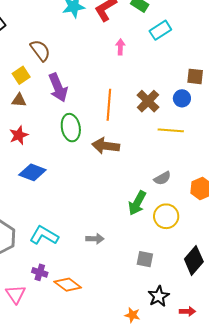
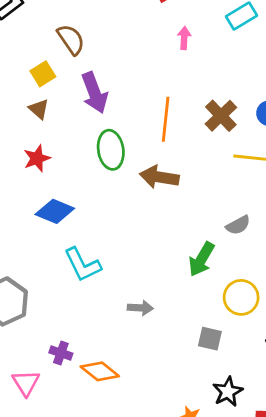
brown triangle: (19, 100) -> (39, 109), turned 35
yellow circle: (166, 216) -> (241, 297), moved
cyan L-shape: (44, 235) -> (83, 265), moved, turned -148

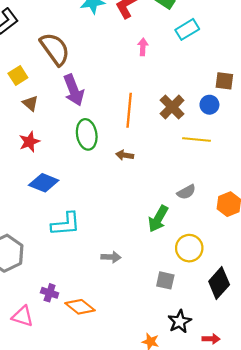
brown semicircle: (71, 39) -> (55, 49), size x1.4
yellow square: (43, 74) -> (18, 75), moved
brown arrow: (159, 177) -> (125, 155), size x0.6
cyan L-shape: (83, 265) -> (66, 224), turned -68
pink triangle: (26, 383) -> (23, 316), turned -40

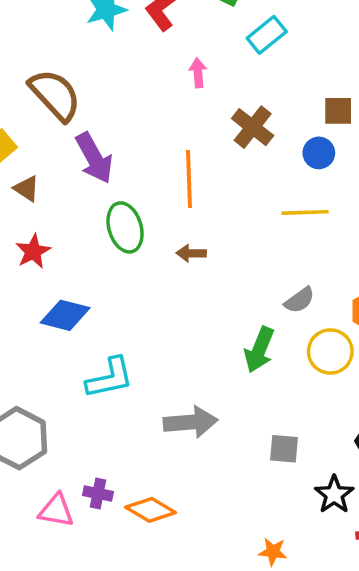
brown cross: (172, 107) -> (253, 127), moved
yellow circle: (189, 248) -> (330, 351), moved
gray arrow: (111, 257) -> (191, 422), size x1.6
pink triangle: (23, 316) -> (56, 511), moved
black star: (180, 321) -> (334, 494), moved

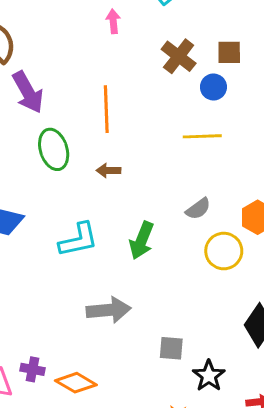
brown cross: (253, 127) -> (179, 56), moved
green arrow: (259, 350) -> (142, 240), moved
cyan L-shape: (110, 378) -> (78, 240), moved
gray square: (284, 449) -> (171, 348), moved
black star: (334, 494) -> (209, 376), moved

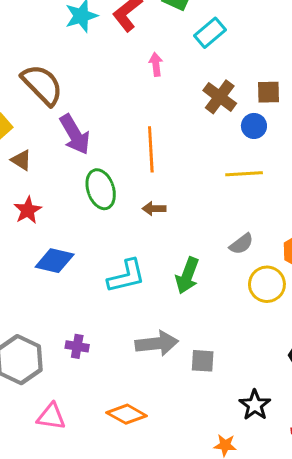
gray square: (171, 348) -> (203, 361), moved
purple cross: (32, 369) -> (77, 346), moved

